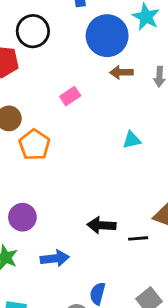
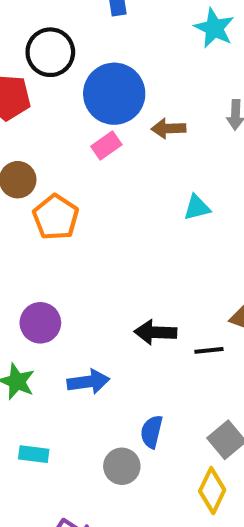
blue circle: (107, 36) -> (114, 94), moved
brown arrow: (121, 72) -> (169, 128), moved

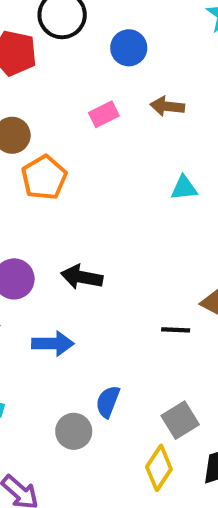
blue circle: (114, 94) -> (129, 48), moved, size x0.6
black arrow: (155, 332) -> (82, 277), moved

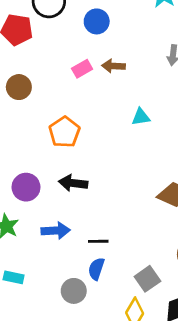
brown arrow: (167, 106) -> (113, 66), moved
orange pentagon: (44, 177) -> (64, 132), moved
black line: (176, 330) -> (98, 241), moved

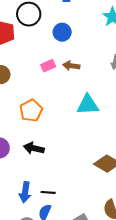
cyan triangle: (141, 117) -> (88, 105), size x1.6
blue arrow: (56, 231) -> (25, 192), moved, turned 96

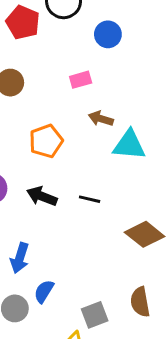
brown arrow: (71, 66) -> (101, 119), moved
black line: (48, 192) -> (90, 199), moved

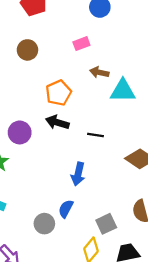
black arrow: (42, 196) -> (57, 122), moved
blue arrow: (20, 258) -> (78, 174), moved

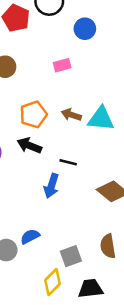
brown arrow: (99, 72) -> (71, 115), moved
blue arrow: (78, 174) -> (51, 186), moved
blue semicircle: (66, 209) -> (30, 236), turned 30

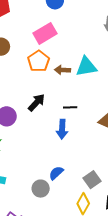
pink rectangle: (62, 65) -> (45, 33), size x1.6
orange pentagon: (33, 115) -> (39, 61), moved
black arrow: (29, 145) -> (36, 103), turned 126

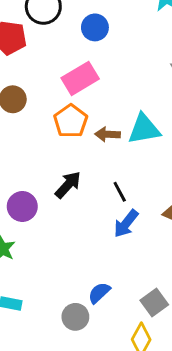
black line: (70, 107) -> (120, 192), turned 64
blue arrow: (62, 129) -> (126, 224), moved, turned 36

